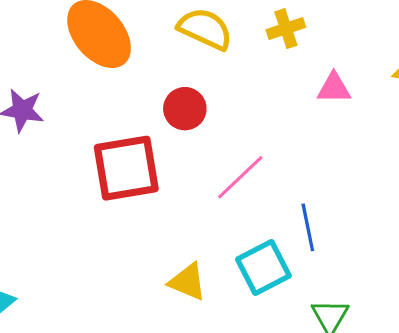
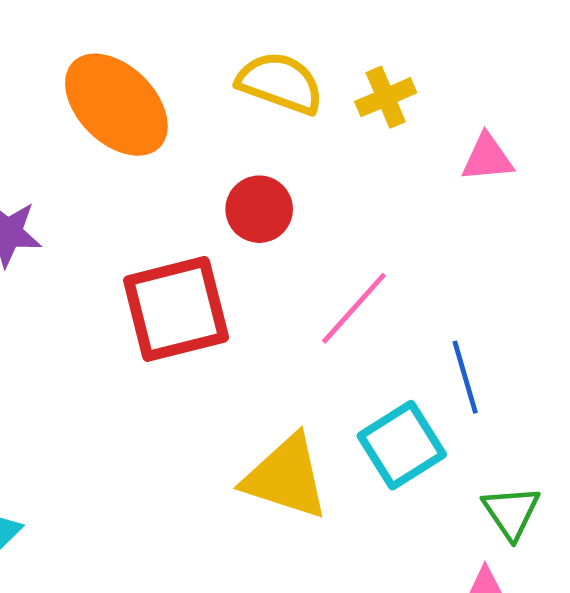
yellow cross: (286, 29) -> (386, 97), moved
yellow triangle: (188, 282) -> (286, 477), size x1.5

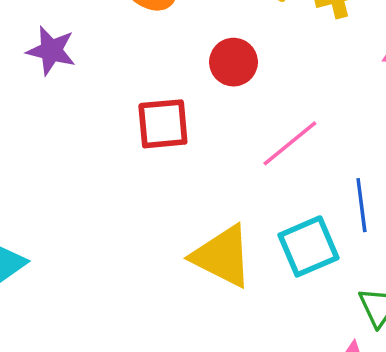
red square: (176, 309) -> (163, 124), size x0.7

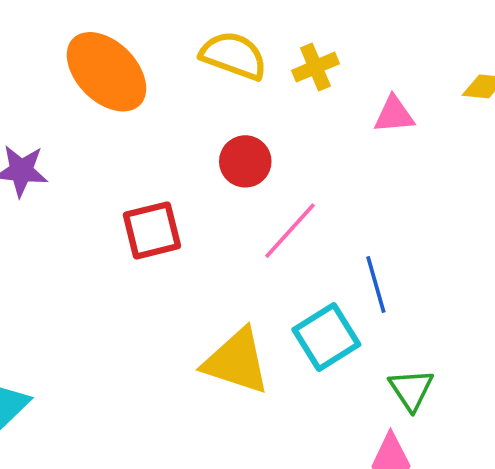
red circle: (233, 62) -> (245, 161), moved

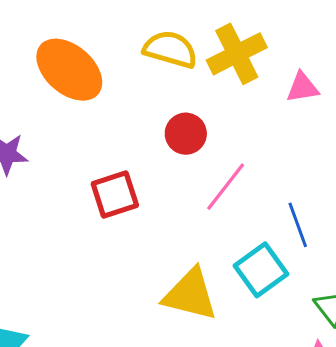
yellow cross: (315, 67) -> (237, 54), size x1.6

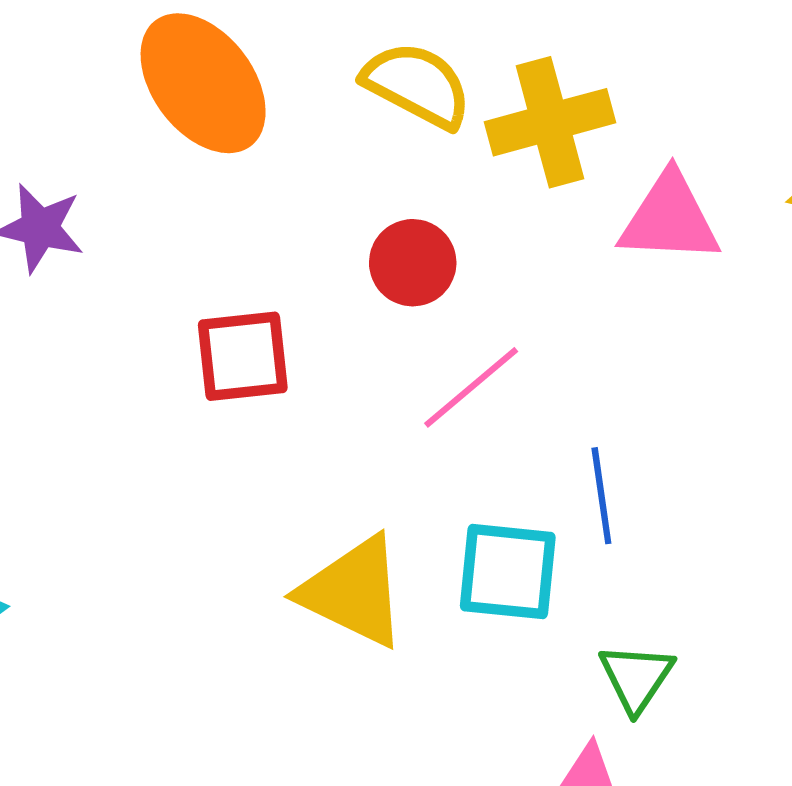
pink triangle: (303, 87) -> (670, 218), size x1.5
cyan square: (261, 270) -> (508, 572), turned 30

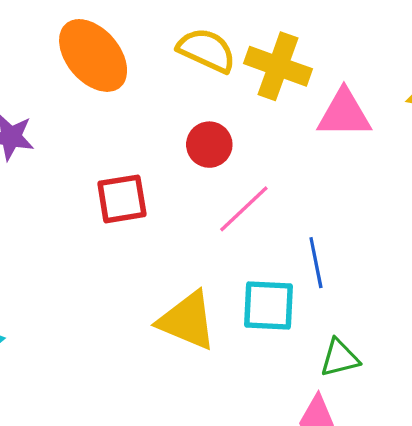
yellow cross: (550, 122) -> (278, 66), turned 38
green triangle: (636, 678) -> (340, 358), turned 45

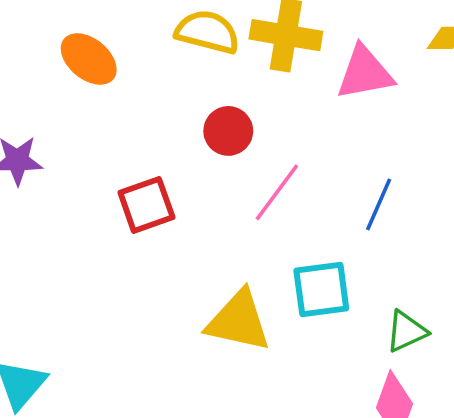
orange ellipse: (93, 55) -> (89, 59), size x0.7
blue line: (316, 263) -> (379, 204), moved, turned 45

